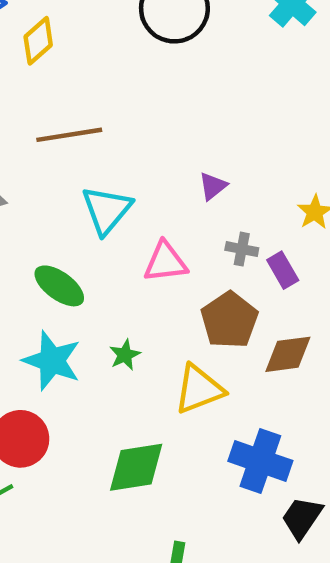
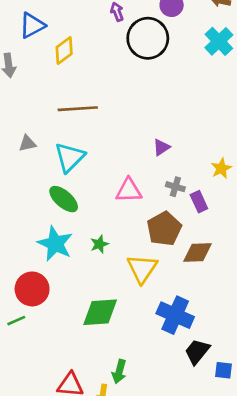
cyan triangle: (107, 210) -> (70, 157), moved
yellow triangle: (199, 389) -> (142, 269), turned -40

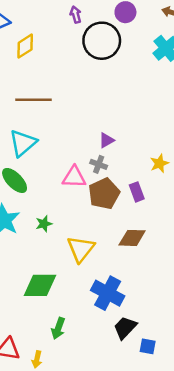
gray cross: (175, 187) -> (99, 164), moved
brown pentagon: (164, 229) -> (104, 194), moved
green arrow: (119, 372) -> (58, 328), moved

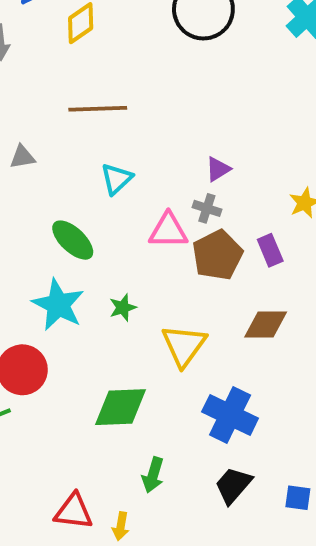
cyan triangle: (23, 143) -> (117, 179), moved, size x0.7
black trapezoid: (125, 328) -> (233, 485), moved

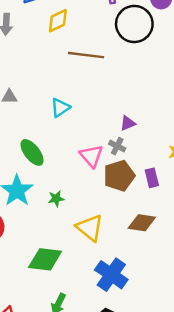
brown line: (98, 109) -> (86, 55), moved
cyan triangle: (117, 179) -> (60, 108), moved
pink triangle: (168, 231) -> (91, 156), turned 40
yellow triangle: (184, 345) -> (90, 228), turned -36

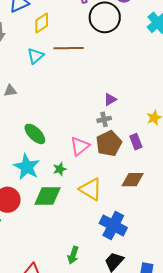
cyan triangle: (60, 108) -> (35, 56), moved
gray cross: (117, 146) -> (104, 119), turned -32
pink triangle: (91, 156) -> (80, 146), moved, turned 40
green diamond: (45, 259) -> (47, 196), moved

